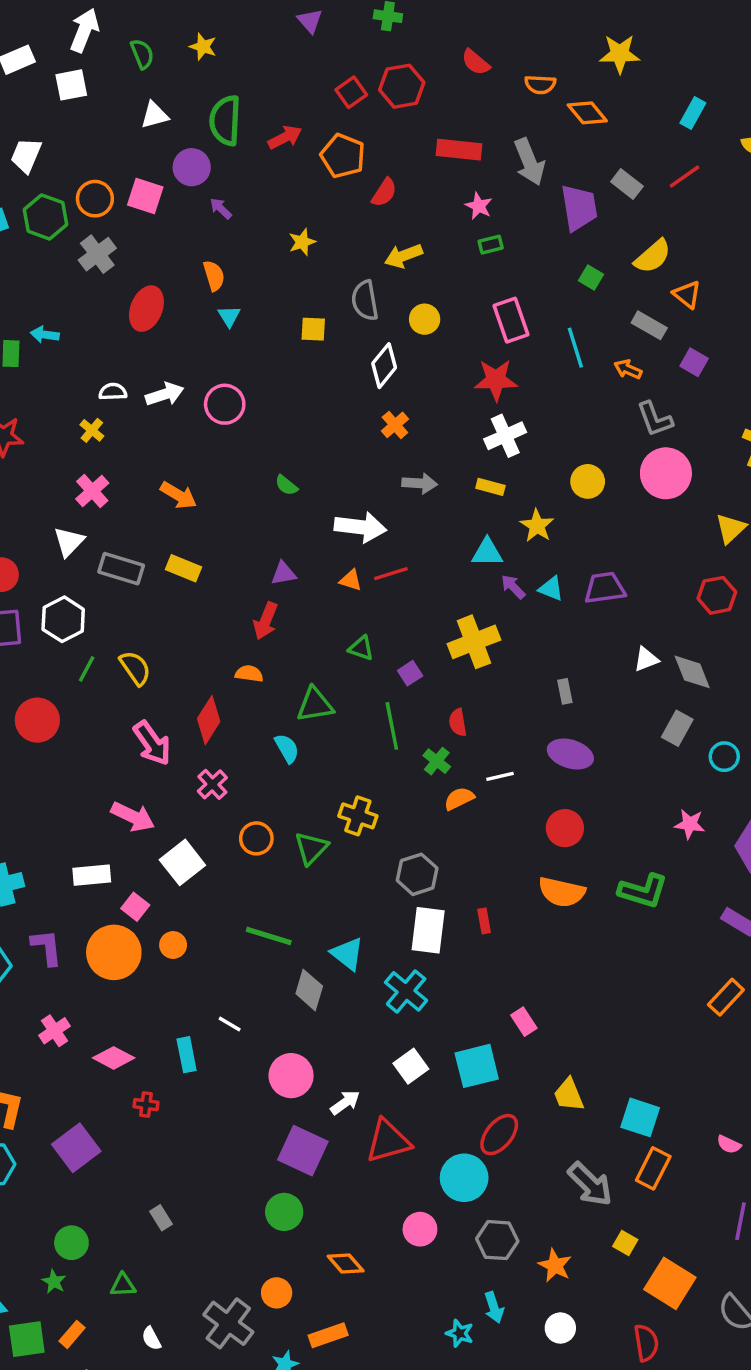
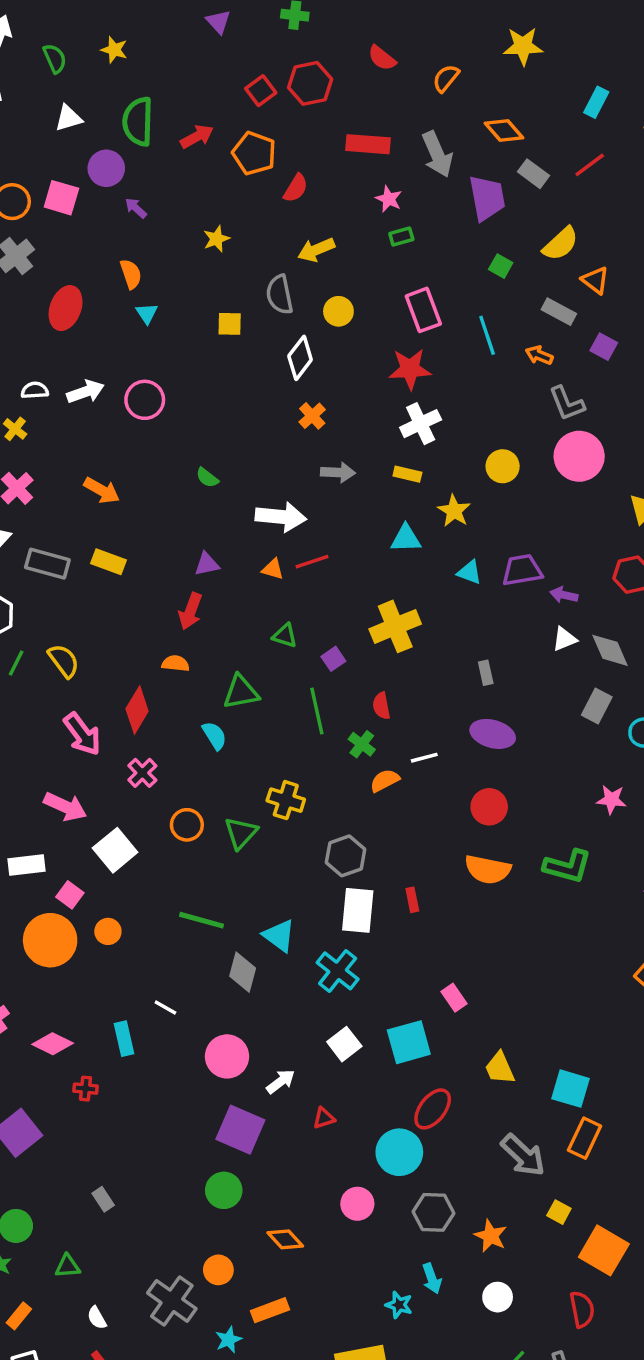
orange semicircle: (540, 84) -> (446, 78), turned 128
orange diamond: (587, 113) -> (504, 131), moved
purple arrow: (513, 587) -> (564, 595), moved, turned -32
red triangle: (388, 1141) -> (324, 1118), size x0.5

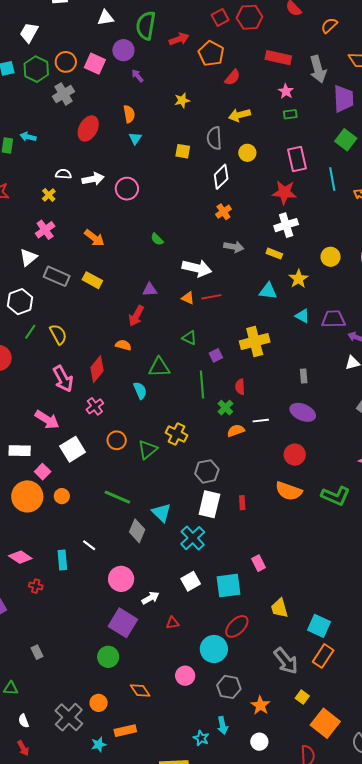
green square: (501, 266) -> (346, 140), size x1.5

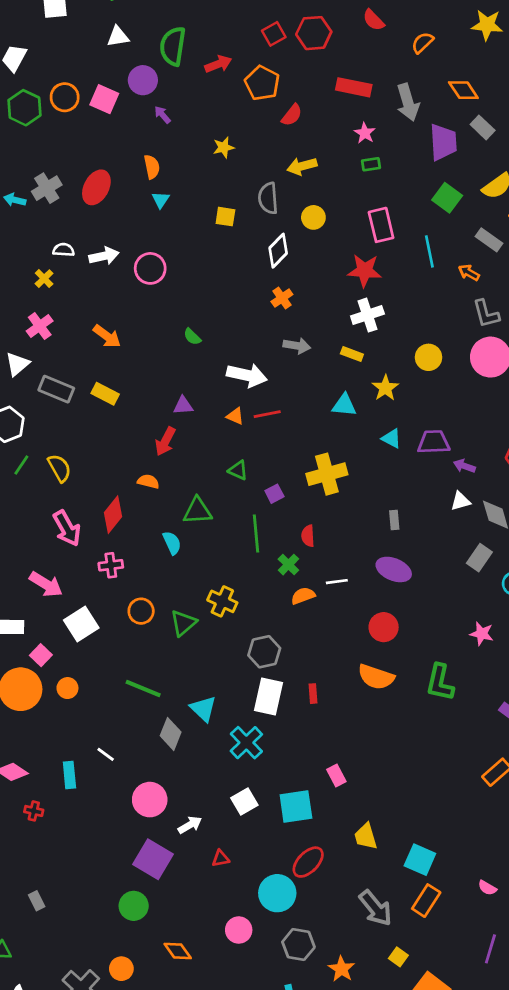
gray cross: (64, 94) -> (47, 188), moved
pink cross: (95, 406) -> (111, 565), turned 30
green L-shape: (336, 496) -> (440, 682), turned 80

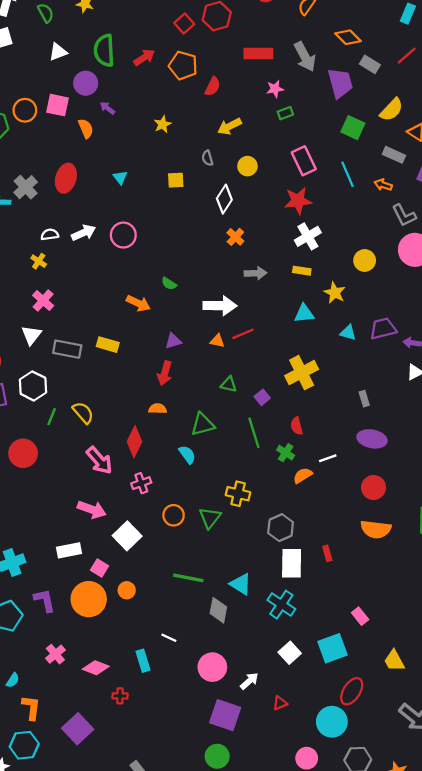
pink star: (365, 133) -> (275, 89), turned -30
orange semicircle: (152, 167) -> (86, 128), moved
gray semicircle: (268, 198) -> (207, 158), size x0.6
orange arrow: (107, 336) -> (138, 303), moved

